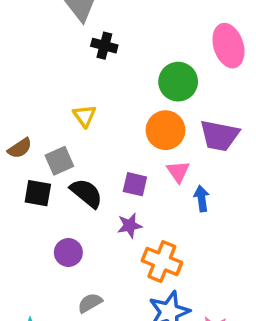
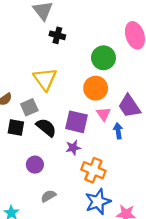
yellow triangle: (85, 116) -> (45, 79), size x1.6
purple trapezoid: (219, 136) -> (129, 106), moved, turned 45
purple square: (135, 184) -> (77, 122), size x1.5

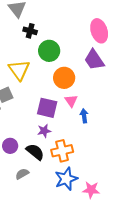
green circle: (103, 58) -> (49, 51), moved
purple trapezoid: (129, 106) -> (94, 60), moved
black semicircle: (46, 127) -> (35, 152), moved
orange cross: (93, 170) -> (62, 151), turned -35

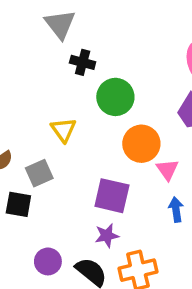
yellow triangle: (19, 70) -> (63, 130), size x0.7
pink triangle: (71, 101) -> (167, 170), moved

